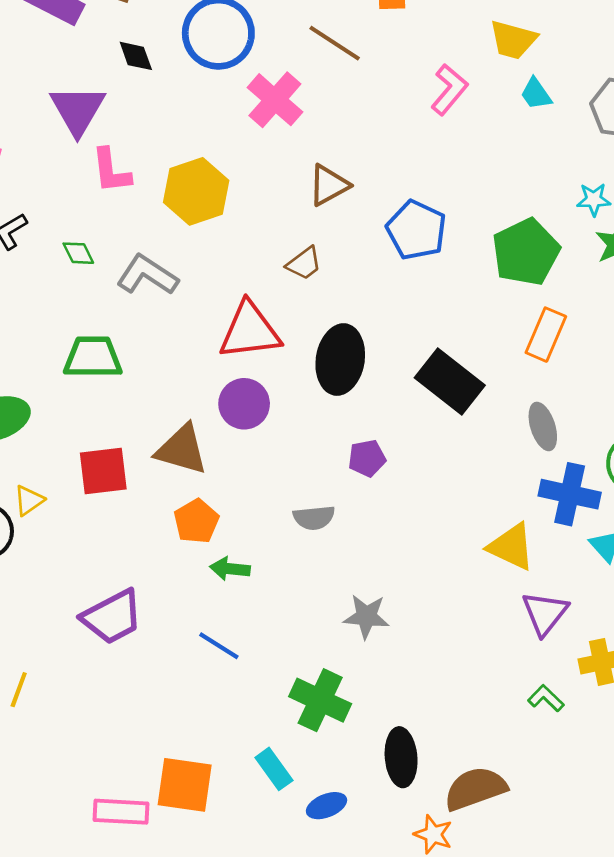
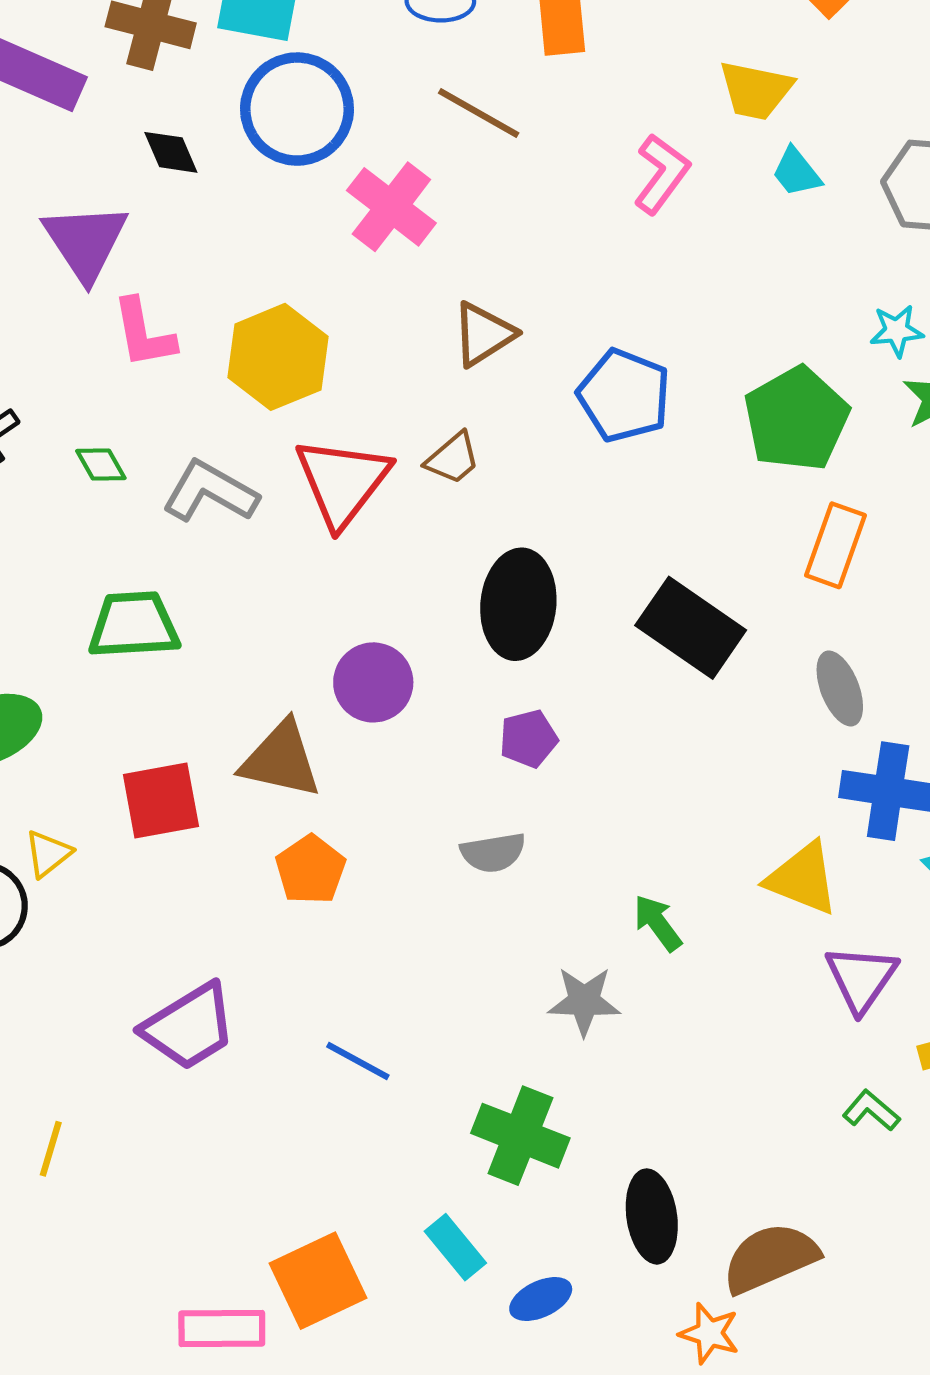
red triangle: (250, 331) -> (342, 482), moved, turned -42
purple pentagon: (367, 458) -> (528, 739), moved
green arrow: (230, 569) -> (658, 923), moved, turned 51
orange square: (185, 785) -> (318, 1281), turned -30

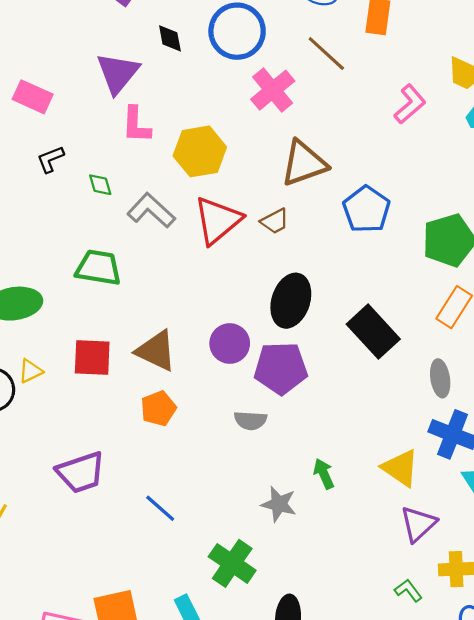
brown triangle: (483, 334) -> (304, 163), size x1.4
purple circle: (373, 682) -> (230, 343), moved
purple pentagon: (528, 739) -> (281, 368), size x1.8

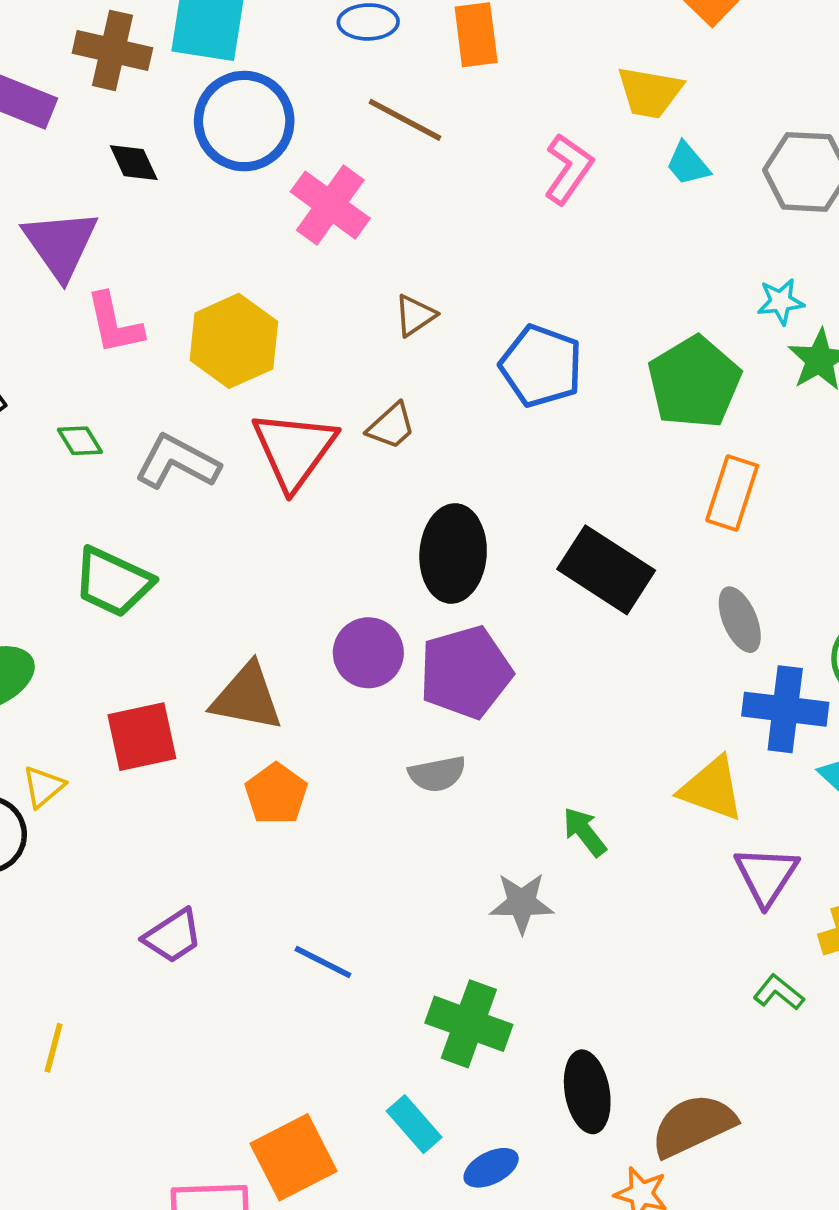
brown triangle: (304, 163) -> (415, 315), size x0.5
green trapezoid: (98, 268) -> (113, 582), turned -150
purple trapezoid: (81, 472) -> (173, 936), size x0.7

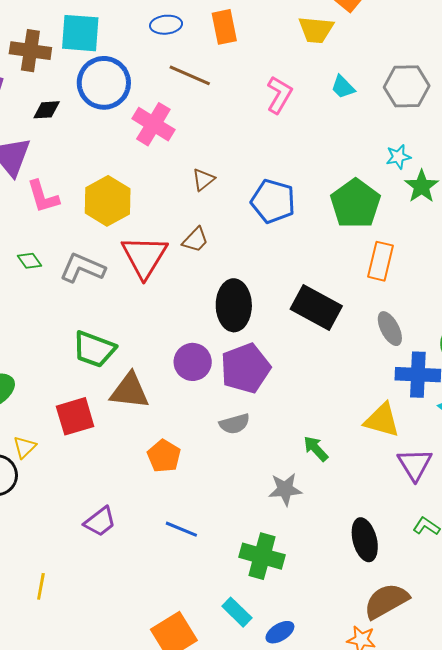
yellow trapezoid: (650, 92) -> (316, 30), moved
black diamond: (134, 163) -> (47, 110), turned -64
green trapezoid: (113, 582) -> (94, 349), moved
orange pentagon: (276, 794) -> (164, 456), moved
black ellipse: (587, 1092) -> (365, 540), moved

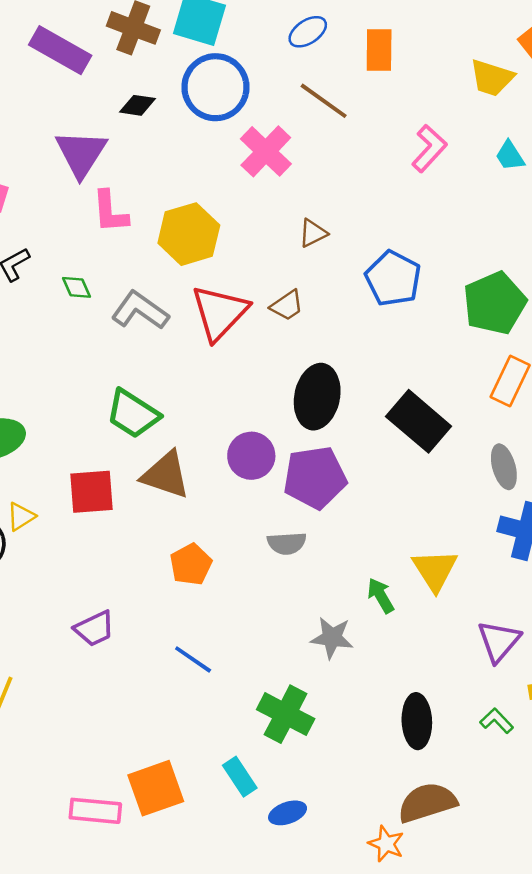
blue ellipse: (166, 25) -> (308, 32), turned -40
yellow triangle: (382, 420) -> (435, 570), moved, turned 30

